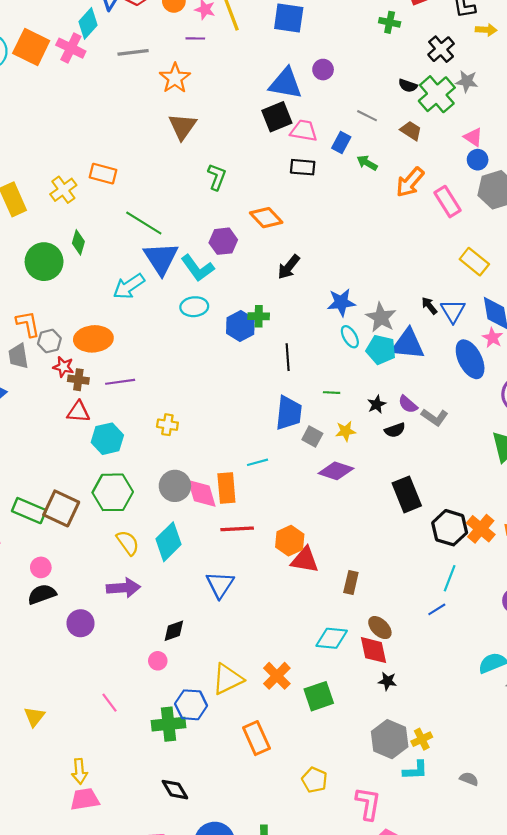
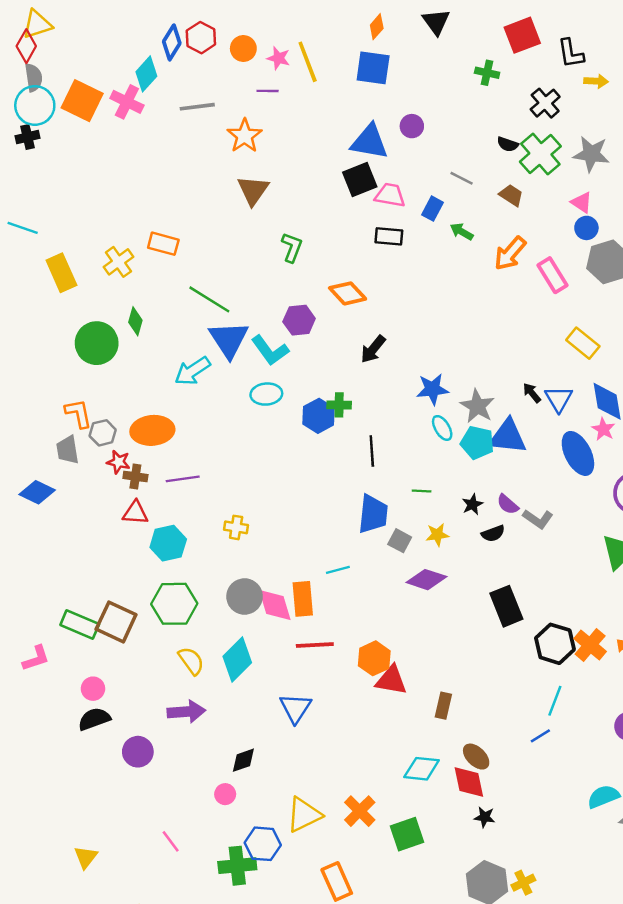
gray star: (467, 81) -> (591, 154), moved, size x1.4

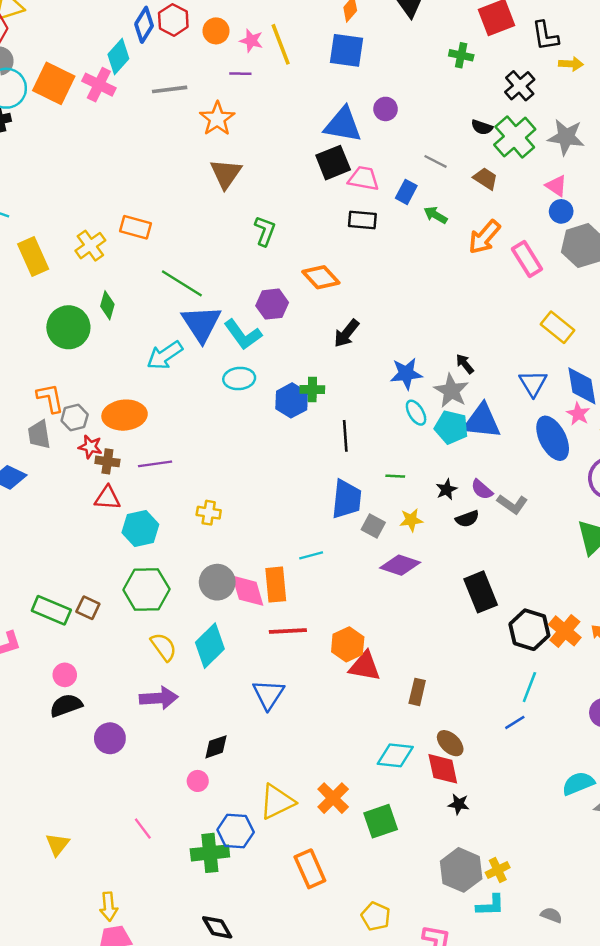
black arrow: (532, 393) -> (465, 364), moved
brown square: (116, 622) -> (88, 608), size x0.6

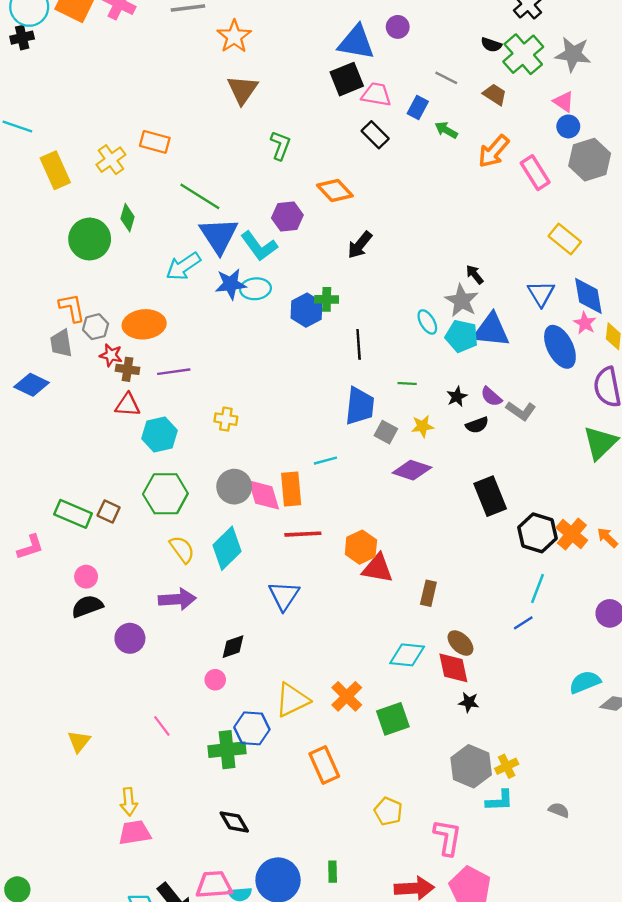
black rectangle: (362, 220) -> (375, 135), turned 40
blue star: (406, 374) -> (231, 284), moved

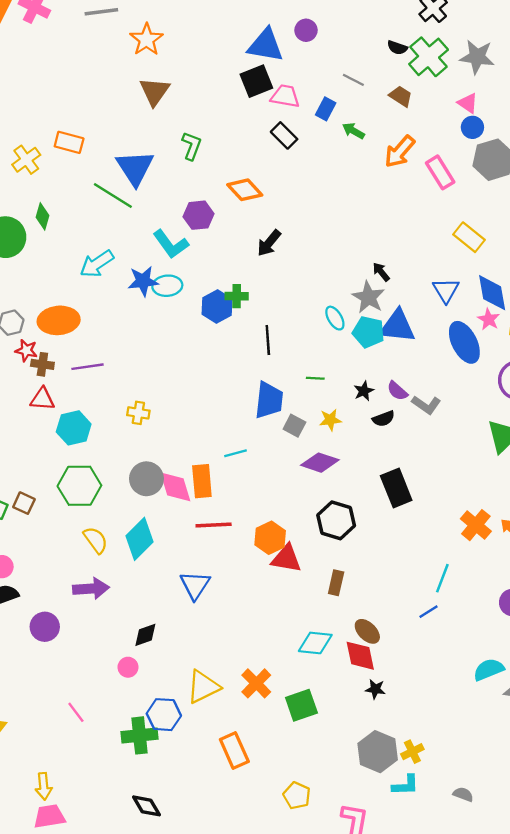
blue triangle: (219, 235) -> (135, 168), moved
black hexagon: (537, 533) -> (336, 520), moved

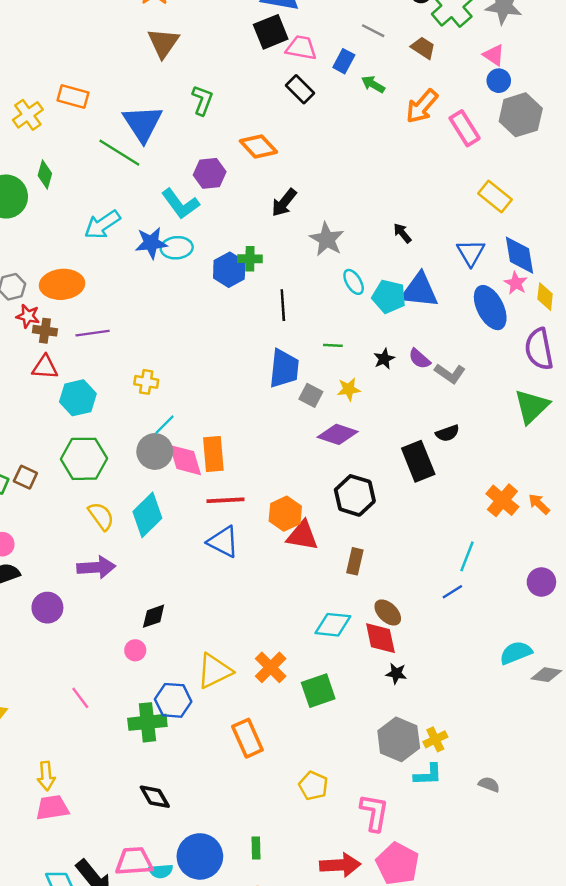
gray star: (368, 297) -> (327, 239), moved
black semicircle: (383, 419) -> (448, 433), moved
cyan line: (235, 453) -> (165, 425), moved, turned -30
blue triangle: (195, 585) -> (223, 542), moved, turned -36

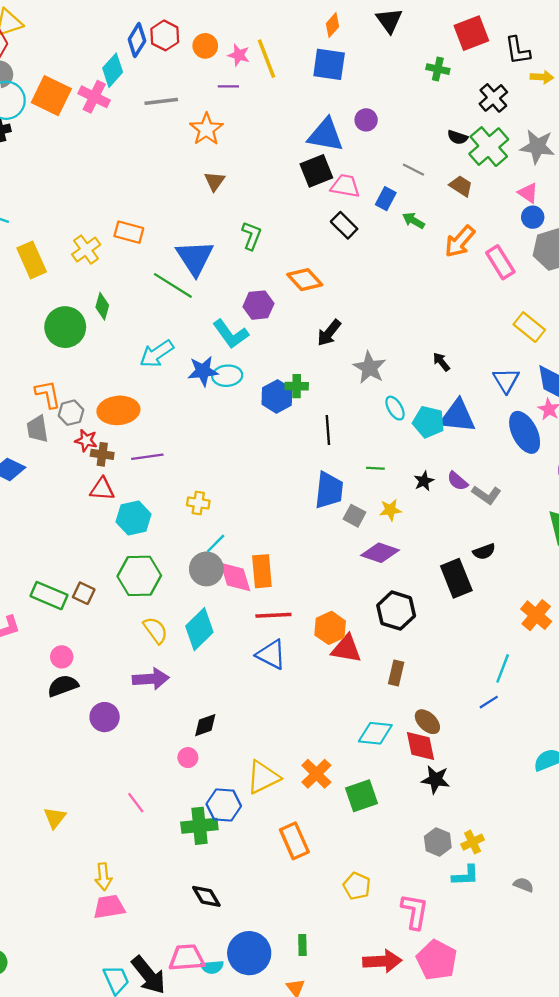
brown triangle: (163, 43) -> (214, 181), size x0.7
black star: (396, 673) -> (436, 780), size x1.4
gray hexagon: (399, 739) -> (438, 842), size x0.7

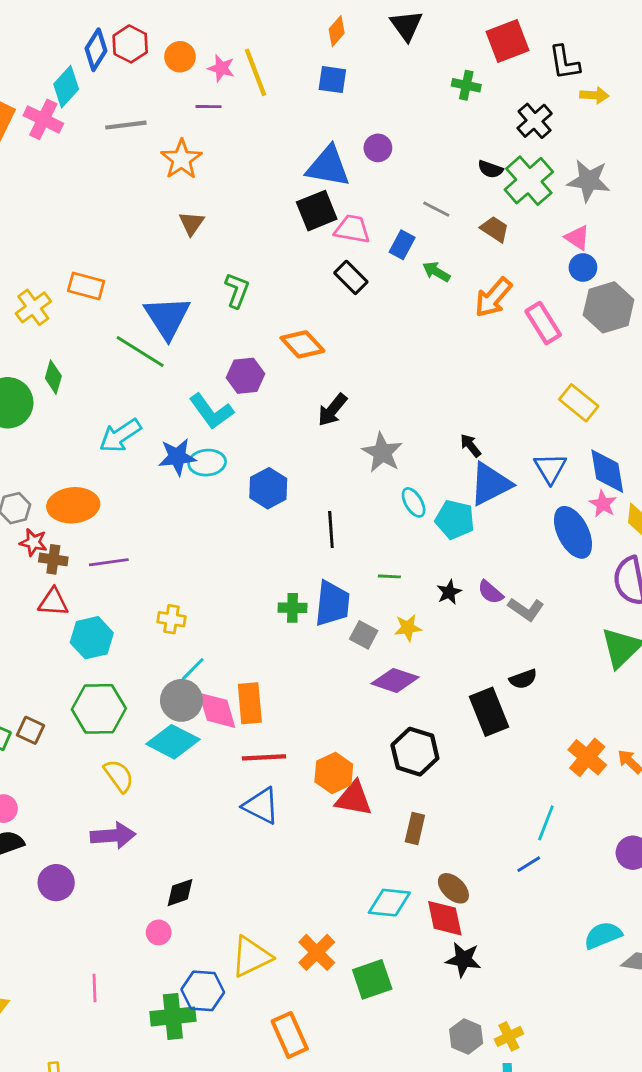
blue square: (329, 64) -> (332, 80), size x0.7
green cross: (297, 386) -> (292, 608), moved
blue triangle: (457, 416) -> (490, 484), moved, turned -33
cyan diamond: (199, 629) -> (173, 742), moved, turned 72
pink line: (136, 803) -> (95, 988), turned 35

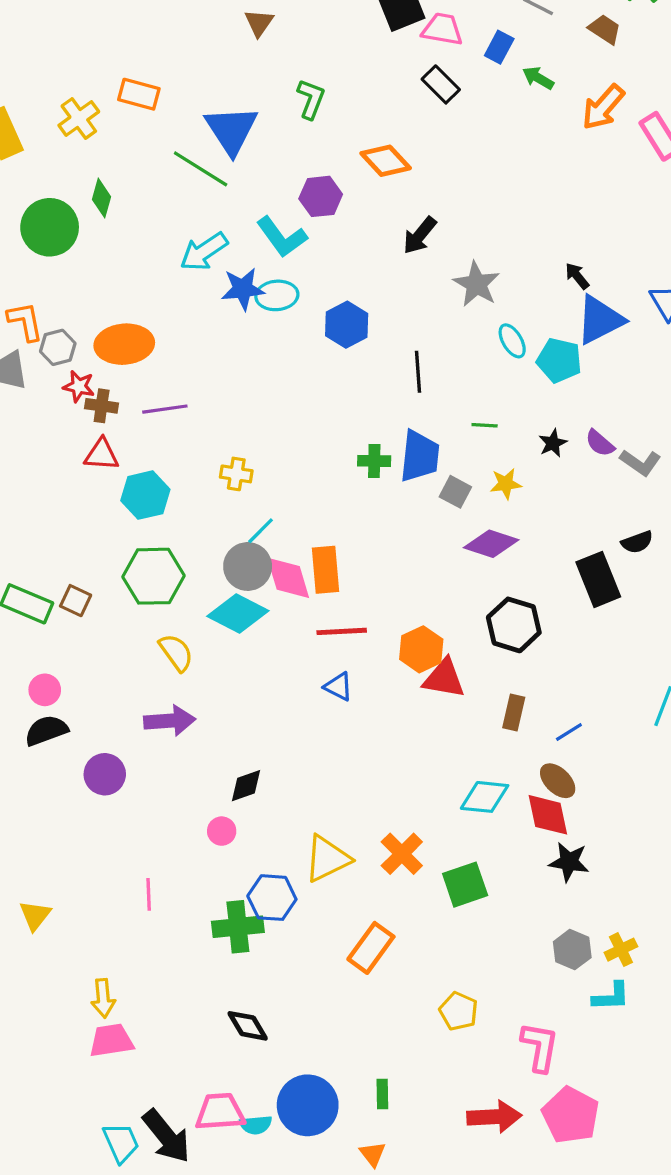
cyan arrow: (120, 436) -> (204, 252), moved
blue triangle: (261, 806) -> (339, 687), size x0.7
blue line: (529, 864) -> (569, 732), moved
orange rectangle: (290, 1035) -> (371, 948), turned 60

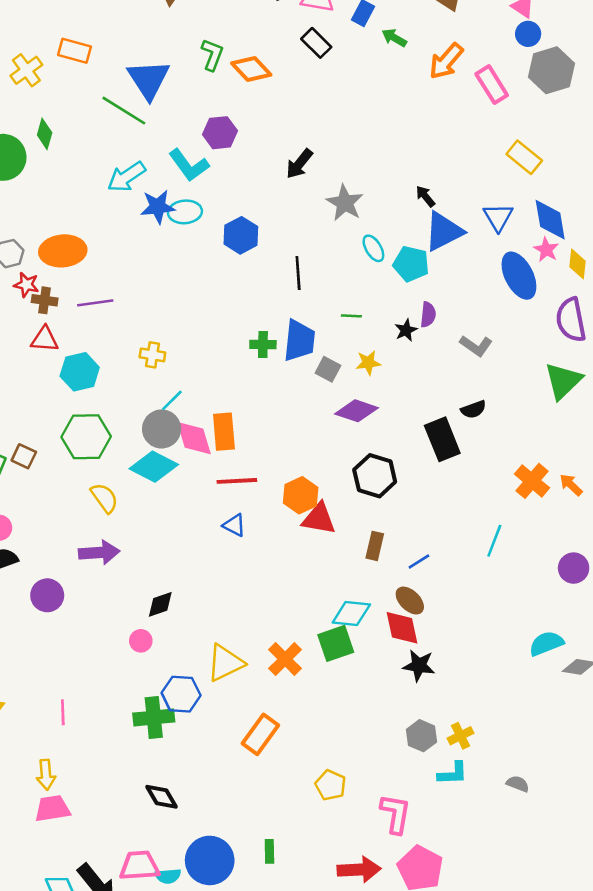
orange diamond: (386, 161) -> (251, 69), moved
purple semicircle: (600, 443) -> (428, 315), moved, turned -125
green square: (465, 885) -> (336, 643), moved
pink line: (149, 894) -> (63, 712), moved

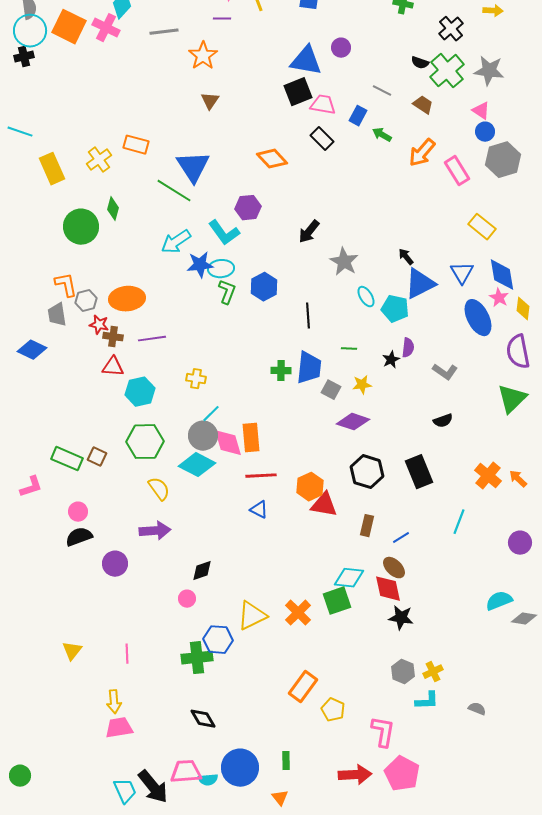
green L-shape: (212, 55) -> (227, 292), moved
black rectangle: (442, 439) -> (419, 472), moved
orange rectangle: (260, 734) -> (303, 687), moved

